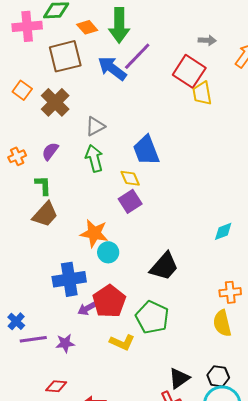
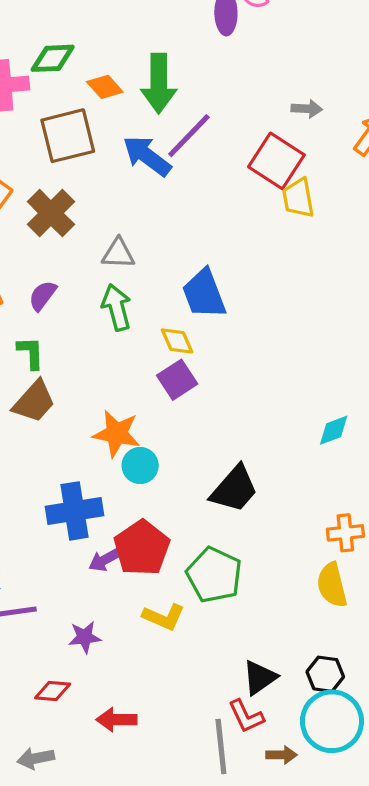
gray triangle: (95, 126) -> (118, 253), turned 30
purple star: (65, 343) -> (85, 637), moved

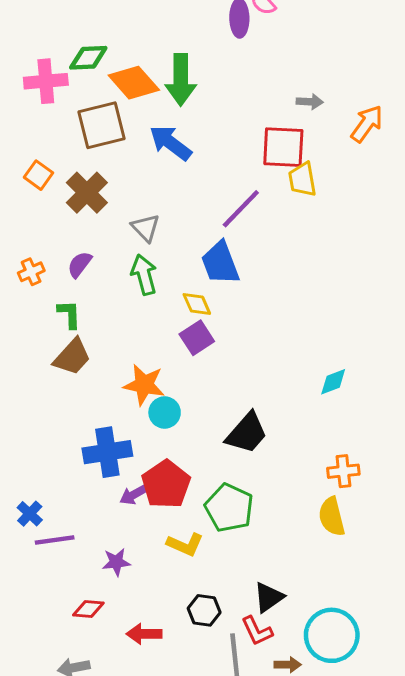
orange diamond: (105, 87) -> (134, 83), size x1.6
purple line: (189, 136) -> (241, 209), moved
red square: (276, 161) -> (283, 147), turned -30
gray triangle: (118, 253) -> (146, 228), turned 44
black hexagon: (325, 674) -> (204, 610), moved

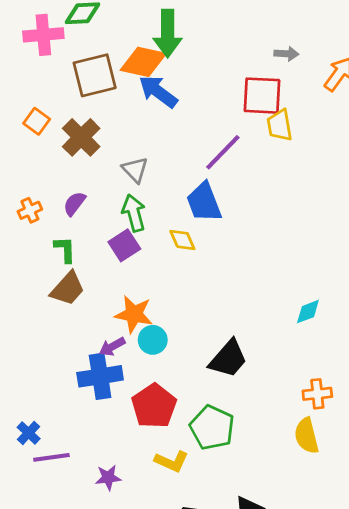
orange diamond: (134, 83) -> (143, 62), moved, turned -36
purple square: (197, 338) -> (124, 245), moved
purple arrow: (134, 495) -> (112, 347), moved

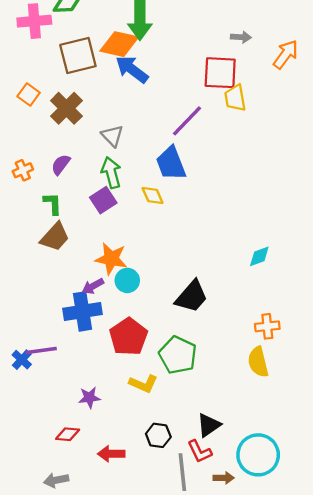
purple line: (51, 457) -> (41, 350), moved

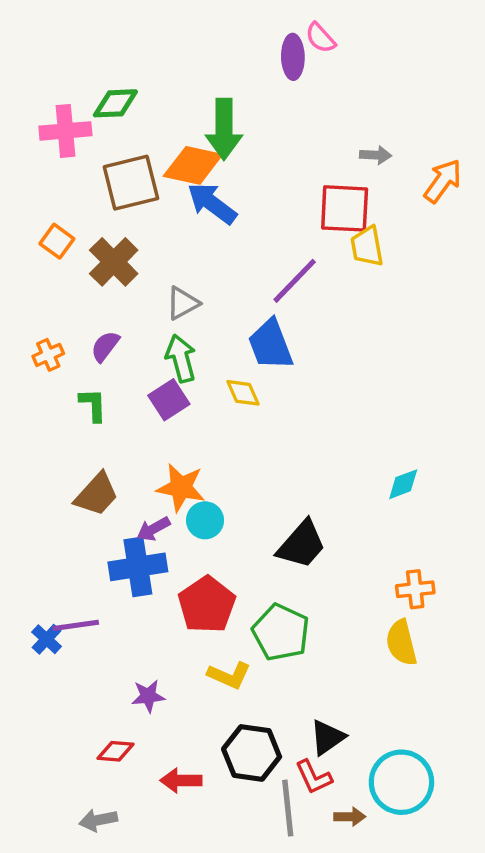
gray triangle: (112, 136) -> (183, 303), turned 45
brown trapezoid: (55, 237) -> (96, 494), moved
black hexagon: (158, 435) -> (252, 753), size x1.5

